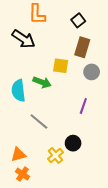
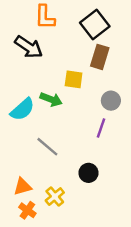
black square: (78, 20) -> (95, 25), size x1.6
gray circle: (92, 72) -> (111, 101), moved
cyan semicircle: (18, 91) -> (22, 109), turned -125
yellow cross: (55, 156) -> (55, 197), moved

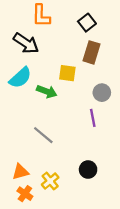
black square: (95, 25) -> (87, 23), size x0.7
cyan semicircle: (22, 109) -> (20, 78), moved
purple line: (101, 128) -> (93, 118), turned -30
black circle: (88, 173) -> (88, 170), moved

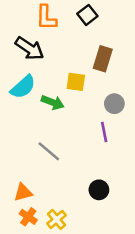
black square: (87, 23) -> (87, 15), moved
yellow cross: (50, 181) -> (56, 219), moved

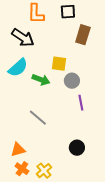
black square: (87, 15) -> (68, 12), turned 35
brown rectangle: (103, 59) -> (83, 35), moved
gray circle: (114, 104) -> (72, 81), moved

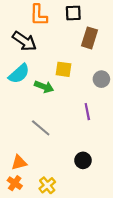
gray circle: (72, 81) -> (101, 79), moved
orange cross: (22, 169) -> (15, 183), moved

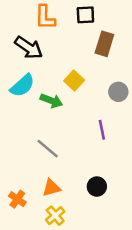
yellow square: (63, 69) -> (74, 80), turned 35
orange triangle: (19, 163) -> (51, 188), moved
orange cross: (15, 183) -> (17, 199), moved

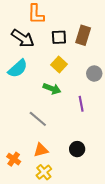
black square: (85, 15) -> (59, 37), moved
green arrow: (51, 101) -> (52, 89), moved

